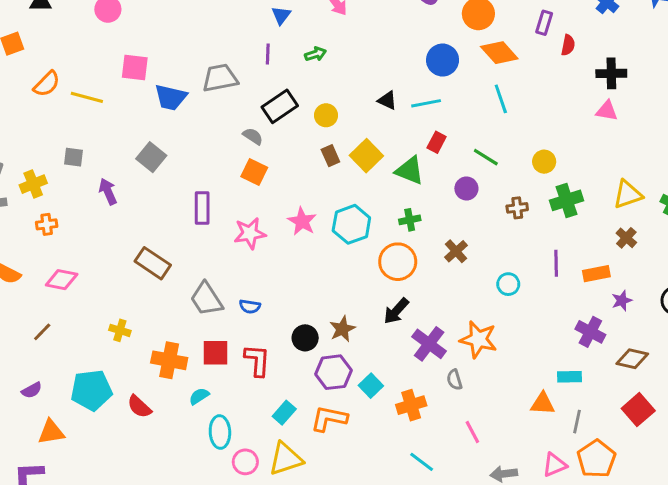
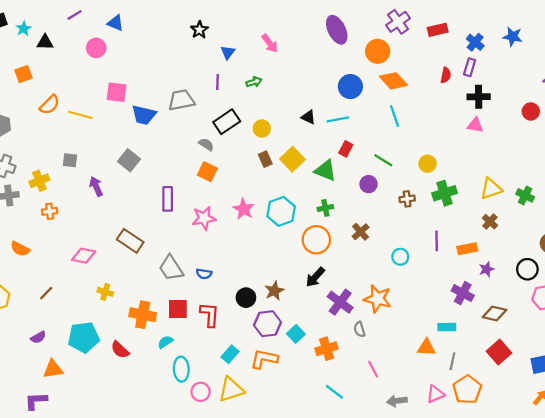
purple rectangle: (544, 23) -> (470, 67), moved
pink diamond: (62, 280) -> (84, 256), moved

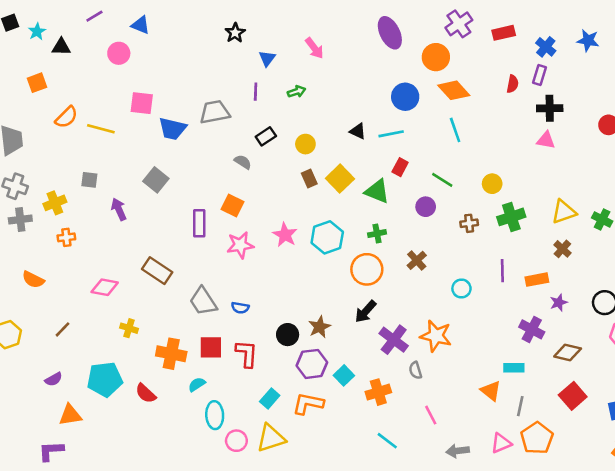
black rectangle: (227, 122) -> (266, 136), size x0.7
orange square: (207, 172) -> (233, 205), moved
orange triangle: (426, 348) -> (491, 391), turned 36

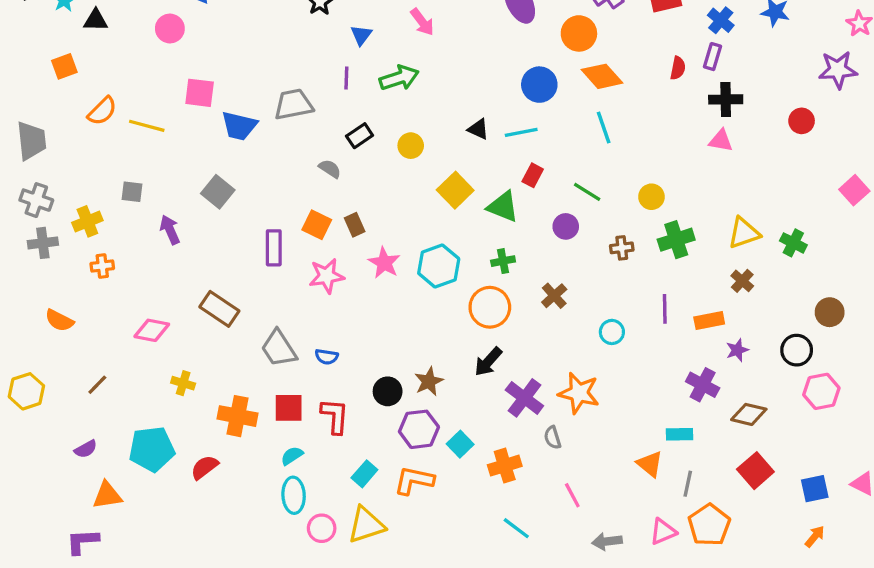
green arrow: (297, 92) -> (399, 78), size x1.6
brown rectangle: (309, 179) -> (355, 225), moved
cyan semicircle: (197, 384) -> (292, 456), moved
red semicircle: (146, 393) -> (205, 467), turned 100

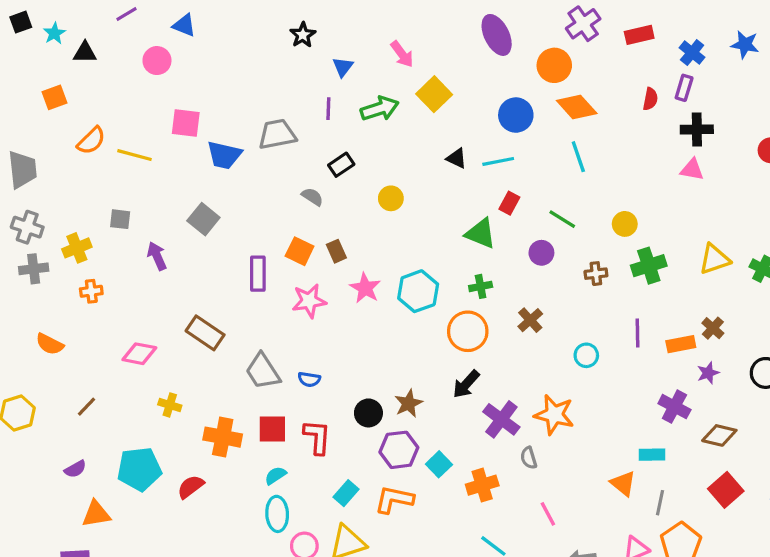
yellow circle: (411, 146) -> (391, 198), moved
yellow square: (455, 190) -> (434, 94), moved
brown cross: (742, 281) -> (713, 328), moved

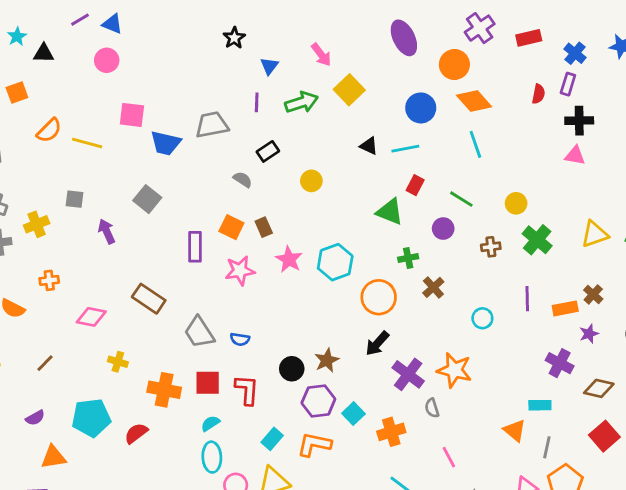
blue triangle: (184, 25) -> (112, 24), moved
green cross: (649, 266) -> (537, 240), turned -32
green cross: (481, 286) -> (408, 258), moved
orange cross: (91, 291) -> (49, 280), moved

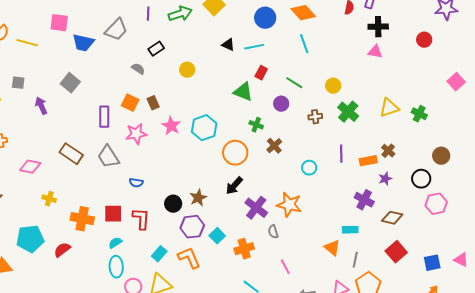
gray trapezoid: (212, 125) -> (116, 30), turned 145
green cross: (408, 258) -> (256, 125), turned 32
gray trapezoid: (199, 332) -> (108, 157), moved
orange L-shape: (314, 444) -> (189, 258), turned 55

